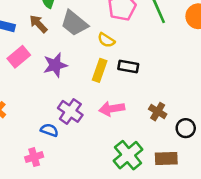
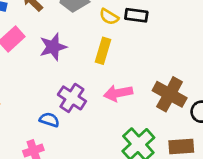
black rectangle: (128, 67) -> (136, 15), moved
brown cross: (158, 112) -> (170, 94), size x1.6

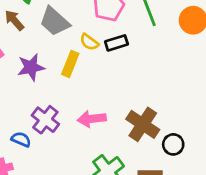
black rectangle: (136, 15) -> (116, 43), turned -30
yellow rectangle: (103, 51) -> (70, 64), moved

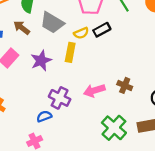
yellow semicircle: (89, 42) -> (81, 33), turned -48
brown cross: (143, 124) -> (125, 85), moved, size x0.6
blue semicircle: (21, 139) -> (44, 116), turned -32

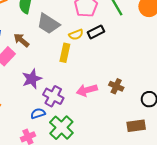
brown arrow: (22, 28) -> (21, 40), moved
purple star: (41, 61) -> (32, 79), moved
green cross: (114, 128) -> (61, 128), moved

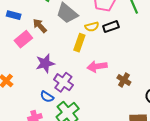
pink arrow: (87, 90) -> (97, 66), moved
blue semicircle: (38, 113) -> (47, 97), turned -136

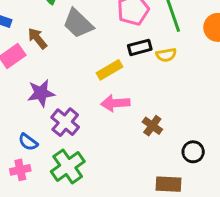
yellow semicircle: (92, 27) -> (166, 55), moved
yellow rectangle: (79, 43) -> (109, 70), moved, turned 36
blue semicircle: (47, 97) -> (28, 142), moved

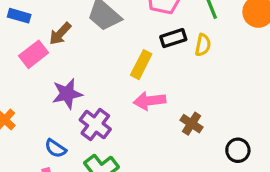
brown arrow: (37, 38) -> (60, 34), turned -95
yellow semicircle: (166, 55) -> (203, 45), turned -66
yellow rectangle: (109, 70) -> (141, 65), turned -30

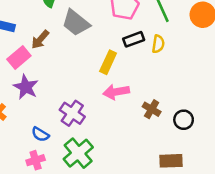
purple star: (67, 94) -> (26, 87), moved, turned -30
black circle: (238, 150) -> (184, 120), moved

